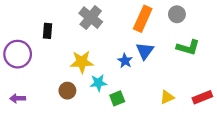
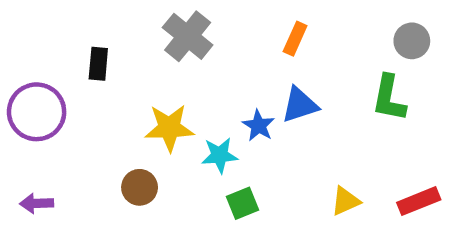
gray circle: (177, 14) -> (412, 41), moved
orange rectangle: (143, 19) -> (295, 39), size x0.6
green L-shape: (188, 47) -> (389, 98), turned 85
blue triangle: (145, 51) -> (300, 105), turned 36
cyan star: (98, 83) -> (220, 155), moved

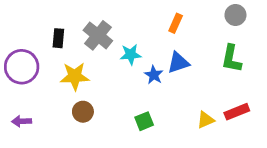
gray cross: (188, 36) -> (98, 35), moved
gray circle: (412, 41) -> (235, 15), moved
yellow star: (169, 128) -> (75, 76), moved
cyan star: (220, 155) -> (131, 54), moved
red rectangle: (419, 201) -> (237, 112), moved

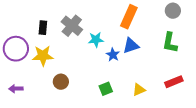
orange rectangle: (176, 23) -> (129, 17), size x1.6
yellow star: (75, 76) -> (43, 56), moved
yellow triangle: (206, 120) -> (139, 90), moved

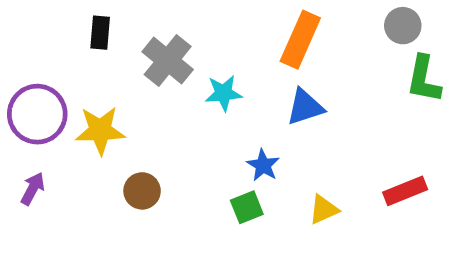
black rectangle: (43, 28) -> (100, 33), moved
green L-shape: (170, 43) -> (424, 79), moved
blue star: (113, 55) -> (263, 165), moved
purple arrow: (16, 89) -> (33, 189), moved, turned 120

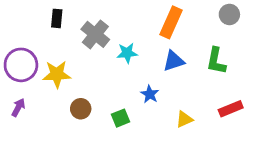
green L-shape: (424, 79) -> (216, 61), moved
green square: (247, 207) -> (121, 118), moved

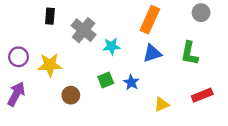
purple circle: (21, 65) -> (18, 57), size x0.7
purple arrow: (18, 107) -> (16, 94), size x1.5
green square: (121, 118) -> (106, 80), moved

